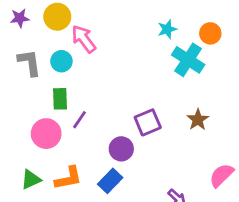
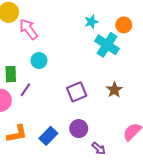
cyan circle: (61, 61) -> (39, 61), moved
purple circle: (121, 149) -> (79, 129), moved

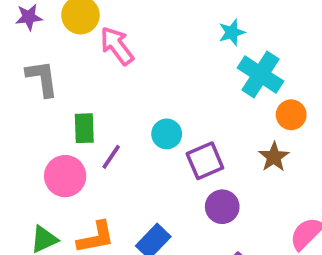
orange circle: (124, 25) -> (291, 115), moved
cyan circle: (39, 61) -> (167, 134), moved
purple circle: (79, 129) -> (222, 207), moved

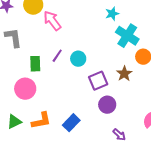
cyan circle: (167, 134) -> (78, 59), moved
purple line: (111, 157) -> (57, 56), moved
brown star: (274, 157) -> (124, 74), moved

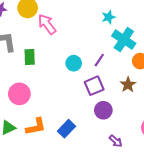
purple line: (57, 56) -> (99, 60), moved
green rectangle: (35, 64) -> (30, 57), moved
brown star: (124, 74) -> (128, 85), moved

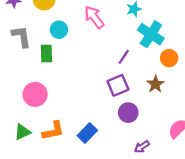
pink arrow: (47, 24) -> (94, 17), moved
cyan circle: (74, 63) -> (59, 30), moved
purple arrow: (116, 141) -> (142, 147), turned 104

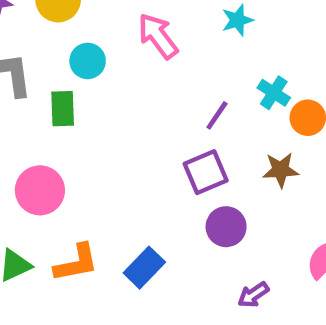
cyan cross: (151, 34) -> (274, 93), moved, size x0.6
brown star: (155, 84) -> (281, 170), turned 30

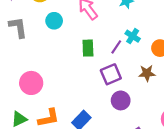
cyan cross: (274, 93) -> (133, 36), moved
green rectangle: (63, 109) -> (88, 48), moved

